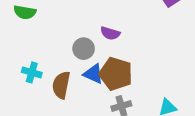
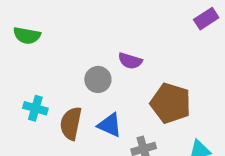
blue triangle: (93, 74) -> (110, 125), moved
brown pentagon: (116, 74) -> (171, 103), moved

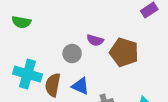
brown pentagon: (171, 103) -> (124, 52), moved
cyan cross: (35, 108) -> (27, 74), size x1.6

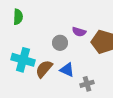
green semicircle: (21, 22) -> (18, 17), turned -98
brown semicircle: (53, 85) -> (44, 69), turned 30

